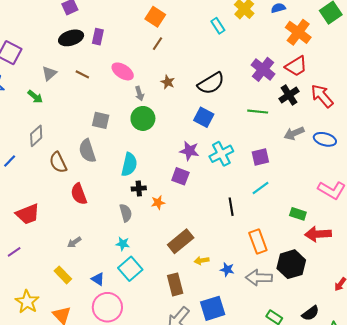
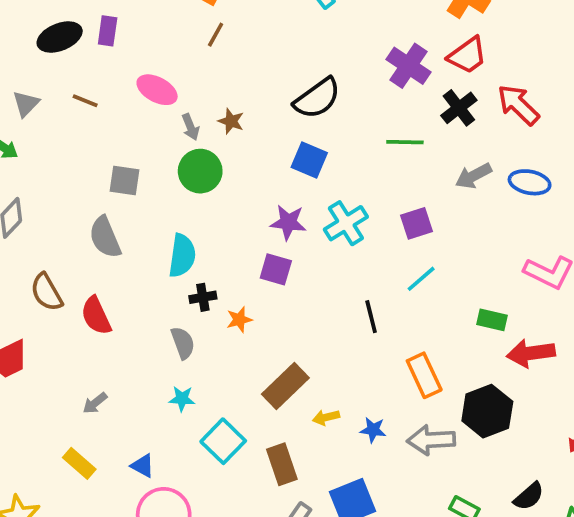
brown star: (168, 82) -> (231, 121), moved
brown semicircle: (58, 162) -> (47, 292), moved
cyan square: (130, 269) -> (223, 441), moved

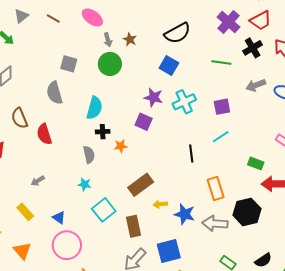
blue star: (373, 430) -> (185, 214), size x1.5

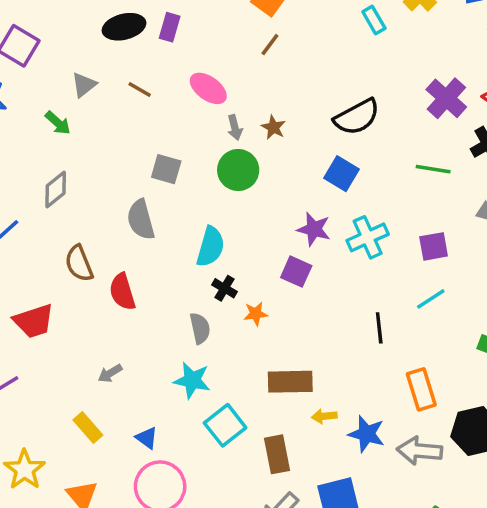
black cross: (103, 132) -> (225, 288), turned 32
cyan star: (85, 184) -> (192, 380), size x1.5
brown rectangle: (141, 185) -> (290, 382), turned 35

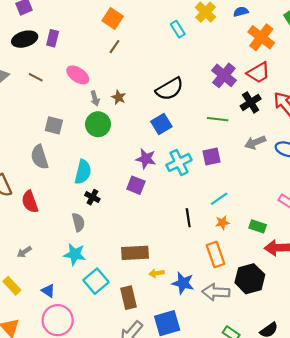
blue square: (341, 174) -> (161, 124), turned 30
purple square: (434, 246) -> (212, 156), moved
orange star: (256, 314) -> (222, 223), moved

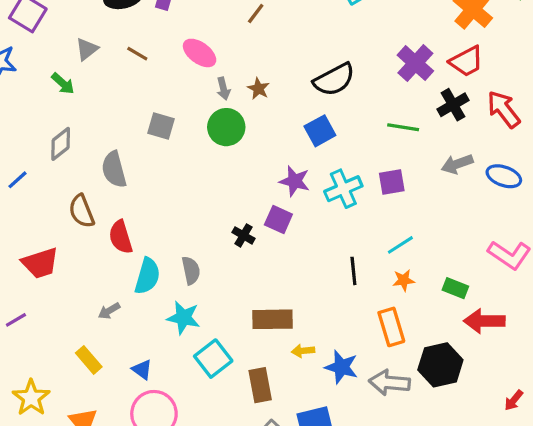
gray semicircle: (39, 157) -> (114, 169), moved
cyan semicircle: (83, 172) -> (147, 276), moved
black cross: (92, 197) -> (243, 235), moved

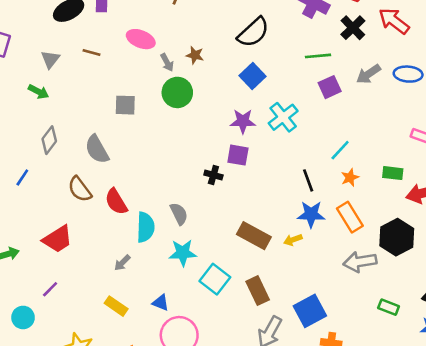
purple square: (392, 182) -> (330, 87), moved
brown rectangle: (273, 319) -> (254, 236), turned 44
yellow arrow: (303, 351) -> (293, 240), moved
blue star: (341, 367) -> (311, 214), moved

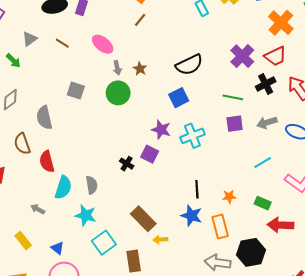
cyan line: (340, 150) -> (263, 163), moved
yellow arrow: (293, 240) -> (160, 240), moved
gray arrow: (122, 263) -> (38, 209), turned 56

